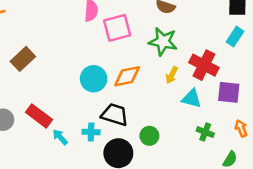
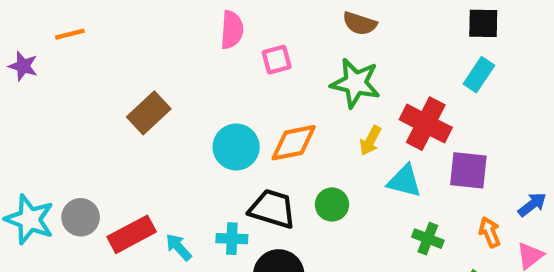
pink square: (117, 28) -> (277, 60), size x0.6
brown rectangle: (23, 59) -> (149, 113), moved
red rectangle: (39, 116) -> (132, 234), moved, turned -65
green circle: (149, 136) -> (332, 205), moved

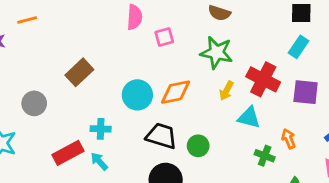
purple square: (468, 170) -> (306, 92), moved
green circle: (332, 205) -> (198, 146), moved
gray circle: (81, 217) -> (34, 103), moved
orange arrow: (490, 232) -> (289, 139), moved
cyan cross: (232, 239) -> (101, 129), moved

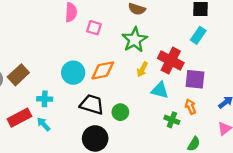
pink square: (164, 37) -> (94, 28), turned 32
green star: (217, 53) -> (135, 40), turned 30
brown rectangle: (79, 72) -> (18, 75), moved
purple square: (306, 92) -> (195, 79), moved

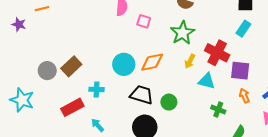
orange arrow: (191, 107) -> (244, 96), moved
cyan arrow: (44, 124) -> (98, 125), moved

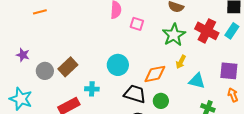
purple star: (19, 24) -> (23, 55), moved
red cross: (217, 53) -> (207, 31), moved
orange diamond: (152, 62) -> (155, 74), moved

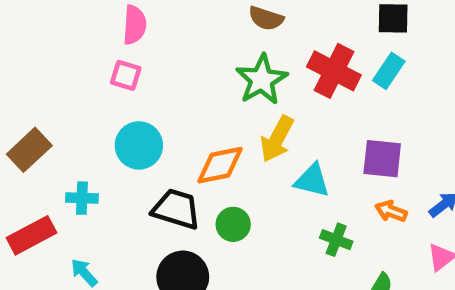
pink square: (137, 24) -> (126, 75), moved
yellow arrow: (181, 62) -> (277, 139), size x1.5
orange arrow: (233, 95) -> (391, 211), turned -48

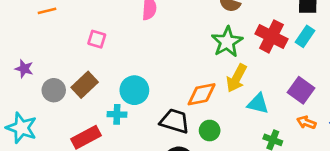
pink square: (126, 75) -> (97, 39), moved
cyan circle: (139, 145) -> (134, 90), moved
purple square: (382, 159) -> (301, 90), turned 30

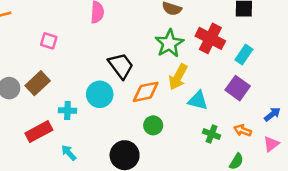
cyan rectangle: (305, 36) -> (244, 55), moved
cyan circle: (134, 90) -> (100, 94), moved
black trapezoid: (175, 121) -> (121, 66), moved, turned 36
orange arrow: (306, 122) -> (243, 130), moved

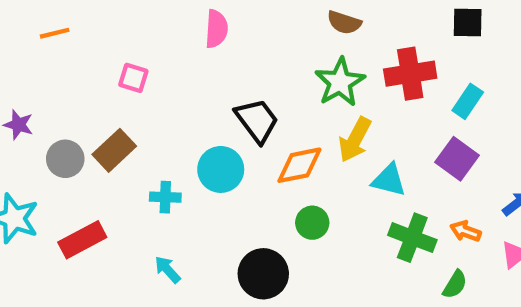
red cross: (210, 38) -> (410, 74), turned -36
red rectangle: (39, 132) -> (82, 240), moved
green cross: (212, 134) -> (412, 238), size x1.5

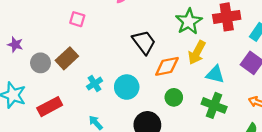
cyan circle: (221, 169) -> (127, 87), moved
cyan cross: (165, 197) -> (95, 84), turned -35
green cross: (412, 238) -> (214, 105), moved

